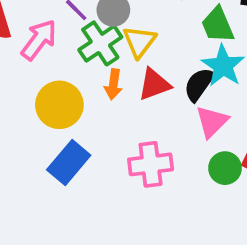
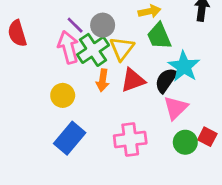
green trapezoid: (218, 25) -> (159, 36), moved
pink arrow: (39, 40) -> (68, 47), moved, turned -52
yellow circle: (59, 105) -> (63, 95), size x0.7

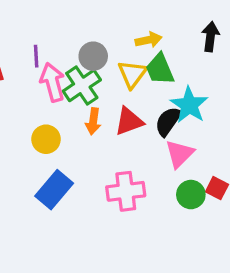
purple line: (75, 25) -> (36, 56), moved, turned 42
yellow triangle: (122, 49) -> (132, 74), moved

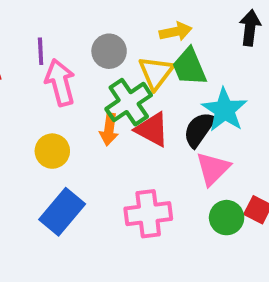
green cross: (82, 85) -> (129, 102), moved
red triangle: (129, 121) -> (152, 129), turned 48

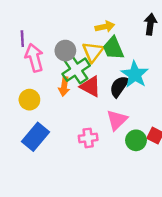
gray circle: (109, 51) -> (65, 51), moved
pink triangle: (213, 169) -> (117, 120), moved
pink cross: (148, 214) -> (88, 138), size x0.7

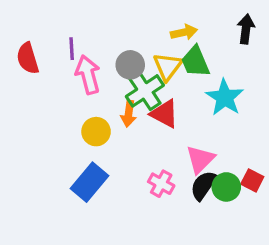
black semicircle: (119, 86) -> (203, 185), moved
yellow circle: (29, 100) -> (96, 132), moved
pink cross: (88, 138) -> (161, 184), turned 36

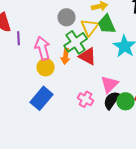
purple line: (72, 49) -> (19, 38), moved
gray circle: (130, 65) -> (67, 17), moved
pink arrow: (88, 75) -> (43, 48), moved

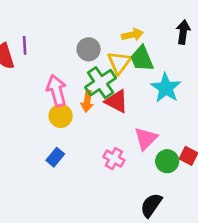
purple line: (19, 38) -> (25, 45), moved
blue rectangle: (42, 98) -> (55, 157), size x0.6
black semicircle: (112, 100) -> (151, 205), moved

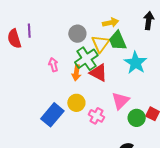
pink arrow: (57, 91) -> (53, 65), size x0.6
yellow circle: (61, 116) -> (76, 103), moved
blue rectangle: (55, 157) -> (52, 115), size x1.6

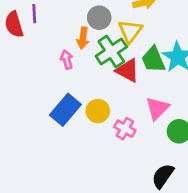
green trapezoid: (118, 41) -> (153, 60), moved
orange arrow: (76, 73) -> (83, 38), moved
blue rectangle: (52, 115) -> (65, 110), moved

